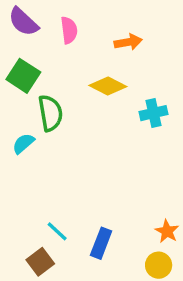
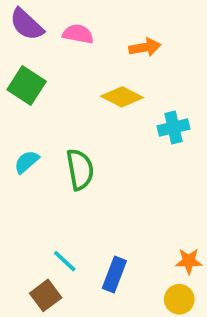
pink semicircle: (69, 30) -> (78, 34), turned -72
green semicircle: (50, 113) -> (80, 169), moved
orange star: (167, 231) -> (189, 261), turned -30

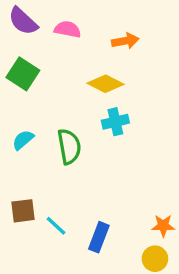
cyan cross: (174, 127) -> (115, 122), moved
brown square: (46, 295) -> (23, 211), moved, turned 30

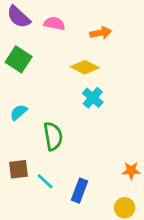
cyan cross: (115, 122) -> (93, 98), turned -36
green semicircle: (69, 146) -> (53, 136), moved
orange star: (163, 226) -> (131, 171), moved

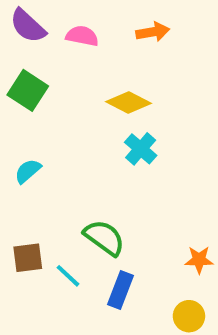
orange arrow: (101, 33) -> (153, 32), moved
green semicircle: (53, 136) -> (104, 238), moved, turned -44

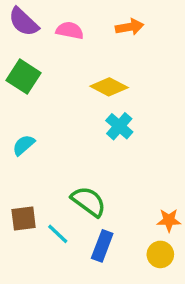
yellow circle: (189, 316) -> (160, 254), moved

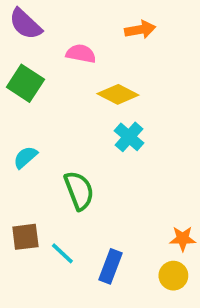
pink semicircle: (70, 30) -> (81, 54), moved
green semicircle: (89, 201) -> (79, 191), moved, turned 33

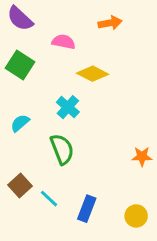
cyan cross: (129, 137) -> (68, 107), moved
brown square: (25, 237) -> (20, 185), turned -35
orange star: (183, 239) -> (142, 156), moved

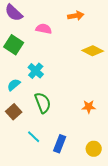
yellow diamond: (93, 74) -> (93, 51), moved
cyan cross: (68, 107) -> (36, 71), moved
orange star: (142, 156) -> (89, 107), moved
brown square: (20, 185) -> (14, 112), moved

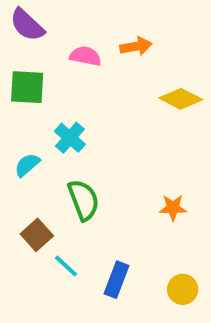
orange arrow: (76, 16) -> (136, 46), moved
green square: (14, 45) -> (27, 87), turned -30
brown square: (14, 112) -> (37, 235), moved

